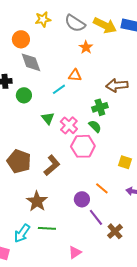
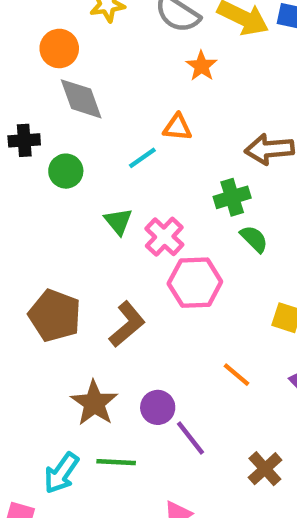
green semicircle: (95, 126) -> (254, 239), moved
purple circle: (82, 199) -> (158, 407), moved
purple line: (96, 217) -> (191, 438), moved

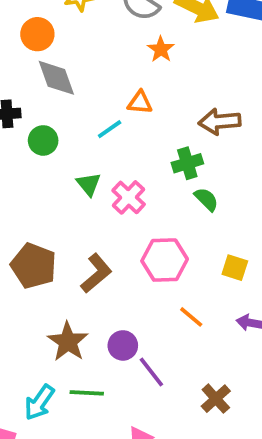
pink hexagon: (195, 283) -> (165, 260), moved

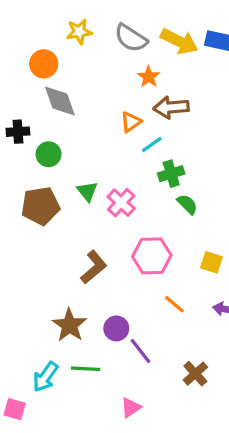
orange triangle: (140, 103) -> (131, 122), turned -40
brown arrow: (220, 121) -> (171, 107), moved
cyan line: (110, 129) -> (152, 145), moved
brown pentagon: (34, 266) -> (40, 206), moved, turned -30

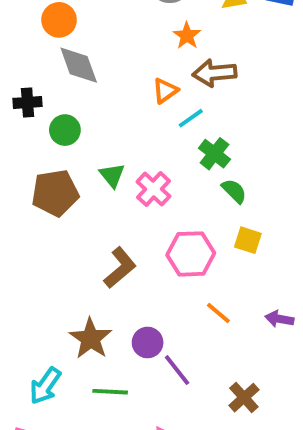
green cross: (171, 174) -> (214, 154), turned -35
yellow square: (211, 262) -> (248, 240), moved
cyan arrow: (45, 377) -> (45, 386), moved

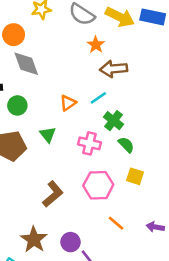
orange triangle: (165, 91) -> (68, 103), moved
pink cross: (153, 189) -> (89, 143), moved, turned -30

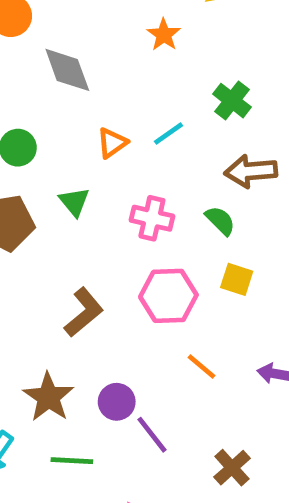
gray diamond: (26, 64) -> (67, 70), moved
brown arrow: (113, 69) -> (251, 171), moved
green cross: (113, 121) -> (232, 101), moved

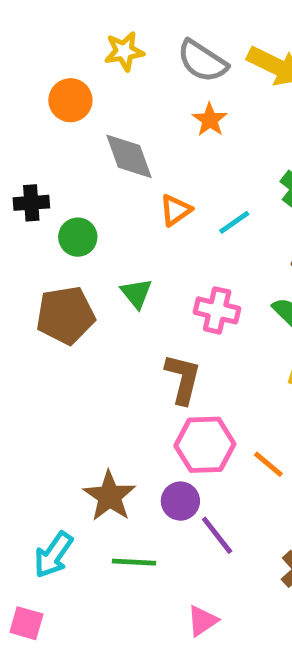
orange star: (164, 35) -> (210, 120), moved
orange triangle: (112, 143) -> (176, 210), moved
pink hexagon: (168, 296) -> (205, 445), moved
brown L-shape: (84, 312) -> (183, 379), moved, turned -36

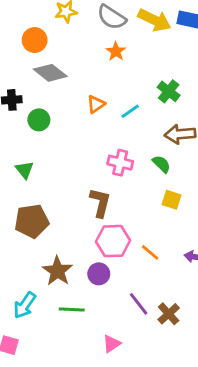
gray diamond: (129, 156) -> (50, 73), moved, turned -32
green triangle: (136, 293) -> (25, 170), moved
brown pentagon: (66, 315) -> (32, 221), moved
purple line: (217, 535) -> (139, 304), moved

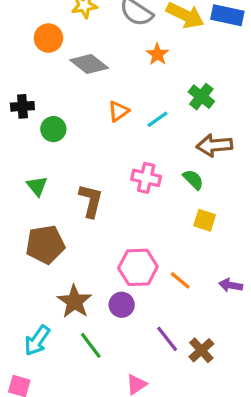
orange star: (116, 51) -> (157, 54), moved
gray diamond: (50, 73) -> (89, 64), moved
brown L-shape: (100, 203) -> (91, 201), moved
green line: (72, 309) -> (91, 345), turned 50

